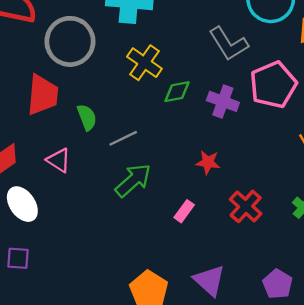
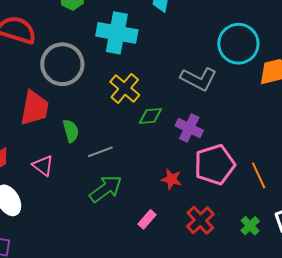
gray L-shape: (228, 44) -> (199, 79), turned -36
pink pentagon: (273, 85) -> (215, 165), moved

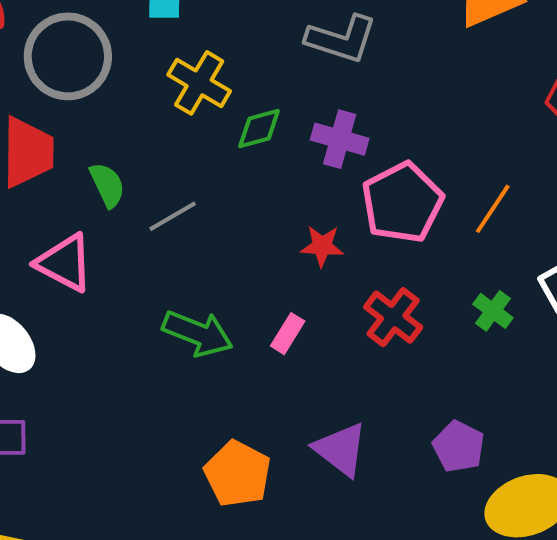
pink triangle: (43, 166) -> (64, 263), size x1.4
orange line: (259, 175) -> (493, 209), turned 68
green arrow: (106, 189) -> (198, 333), moved, turned 68

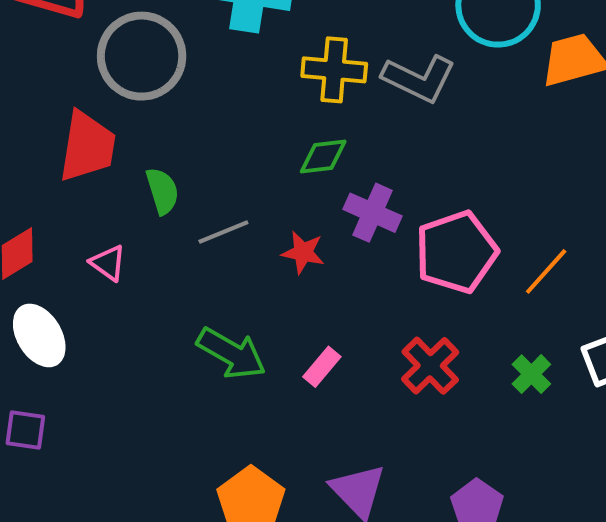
yellow cross: (199, 83) -> (334, 70), moved, turned -34
purple cross: (340, 139) -> (372, 213), moved
red star: (322, 246) -> (303, 252), moved
pink triangle: (64, 263) -> (108, 263), size x0.6

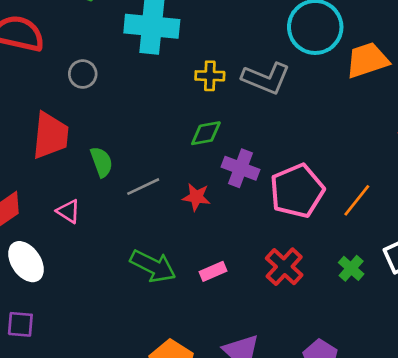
gray circle: (142, 56) -> (83, 74), size x0.5
yellow cross: (334, 70) -> (210, 76), size x0.7
pink rectangle: (322, 367) -> (213, 271), turned 30

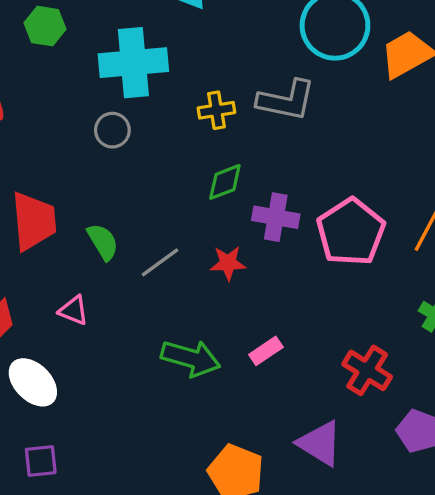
gray circle: (83, 74) -> (112, 130), moved
red cross: (284, 267) -> (367, 370), moved

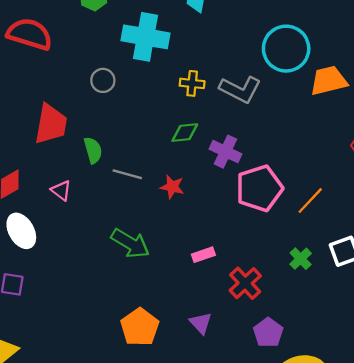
gray circle: (112, 130) -> (103, 80), moved
purple cross: (276, 217) -> (226, 152), moved
gray line: (160, 262) -> (127, 174), turned 36
pink rectangle: (266, 351) -> (203, 255), moved
purple triangle: (320, 443) -> (201, 323), size x0.7

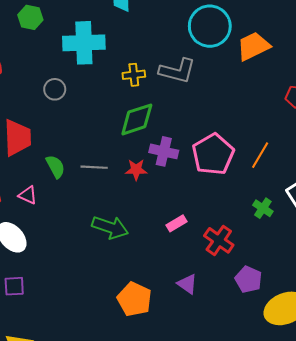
green diamond: (185, 133) -> (137, 119), size x1.5
green semicircle: (93, 150) -> (55, 167), moved
purple cross: (226, 152) -> (164, 151), moved
pink triangle: (61, 190) -> (28, 195), moved

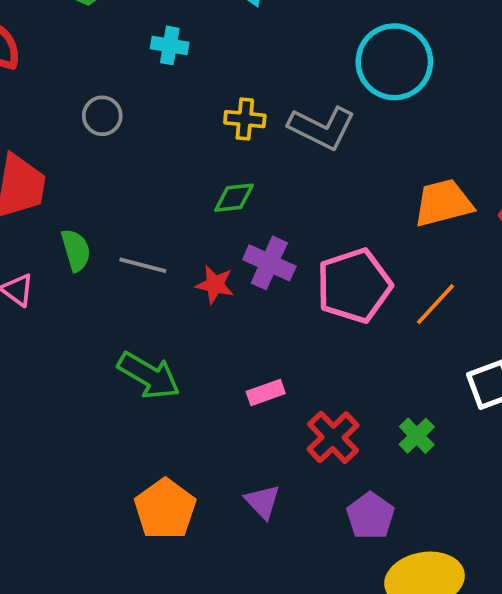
cyan cross: (84, 43) -> (170, 45), size x0.5
orange trapezoid: (253, 46) -> (443, 203), moved
green diamond: (137, 119) -> (234, 198), size x0.6
green cross: (263, 208) -> (417, 436), moved

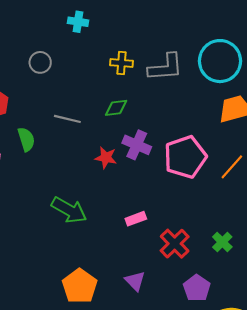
cyan circle: (394, 62) -> (220, 61), moved
gray L-shape: (322, 128) -> (165, 67), turned -30
gray line: (143, 265) -> (67, 119), moved

